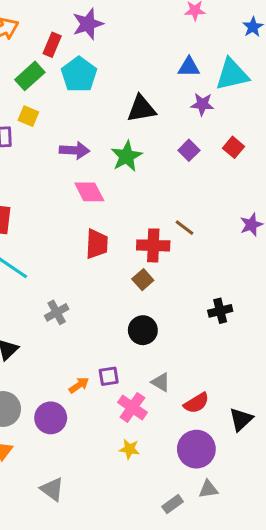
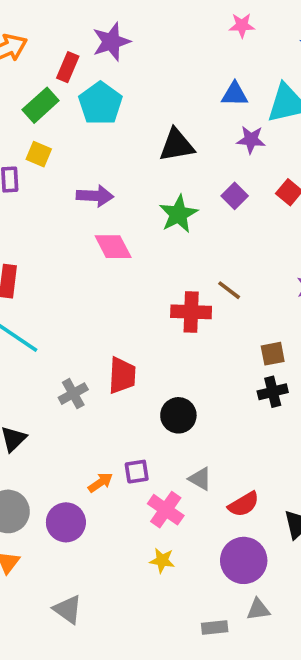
green star: (126, 156) -> (178, 214), moved
red trapezoid: (97, 244) -> (122, 375), moved
brown square: (143, 280) -> (273, 354), moved, turned 30
gray rectangle: (173, 504) -> (215, 628), turned 30

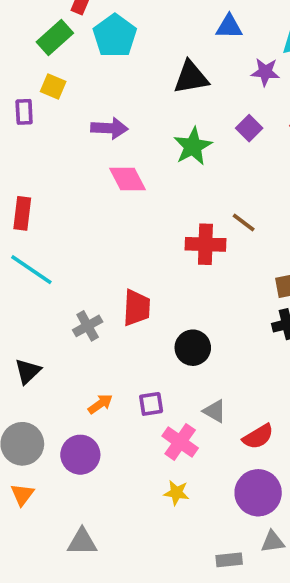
blue triangle: (235, 94) -> (229, 27), moved
orange arrow: (100, 482) -> (100, 404), moved
gray triangle: (68, 609) -> (82, 542), turned -36

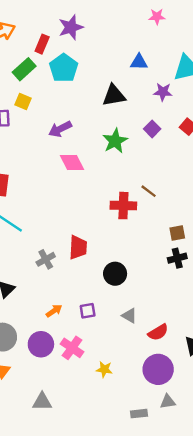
purple arrow: (109, 128) -> (60, 129), turned 150
pink cross: (180, 442) -> (72, 348), moved

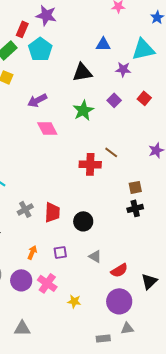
purple star: (71, 27) -> (46, 15), turned 30
red trapezoid: (78, 247) -> (52, 212), moved
orange arrow: (54, 311) -> (32, 252), turned -32

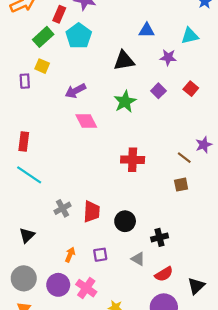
cyan triangle: (143, 49) -> (190, 36), size x0.7
brown line: (111, 152) -> (184, 158), moved
black cross: (135, 208) -> (160, 237), moved

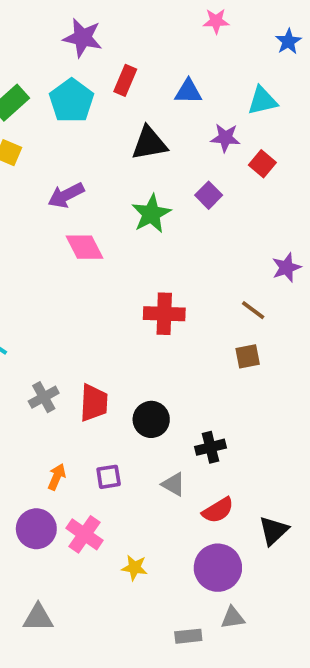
red rectangle: (59, 14) -> (125, 80), moved
red square: (191, 89) -> (262, 164), moved
purple star: (204, 145) -> (286, 268), moved

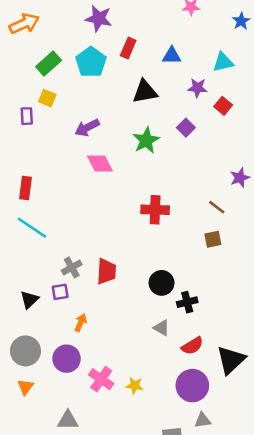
black circle: (151, 419) -> (162, 283), moved
purple square: (109, 477) -> (60, 292), moved
black triangle: (273, 531) -> (231, 360), size x1.4
pink cross: (85, 534) -> (101, 379), moved

